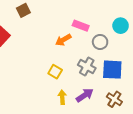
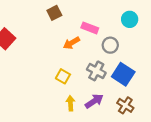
brown square: (23, 10) -> (54, 13), moved
cyan circle: (121, 26) -> (130, 19), moved
blue square: (112, 70) -> (123, 74), turned 30

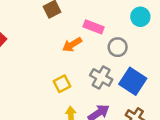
yellow square: (63, 76) -> (62, 84), turned 32

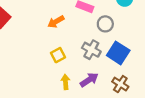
orange arrow: (72, 45) -> (56, 22), moved

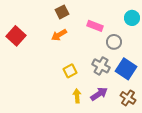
orange arrow: (56, 22) -> (59, 35), moved

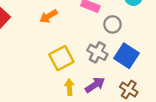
yellow square: (70, 71) -> (61, 58), size x1.5

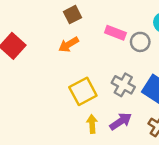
gray circle: (112, 24) -> (140, 42), moved

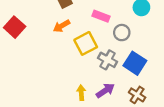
gray circle: (140, 42) -> (122, 33), moved
yellow square: (83, 91) -> (86, 43), moved

